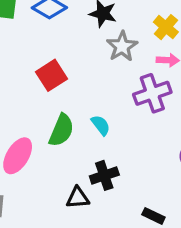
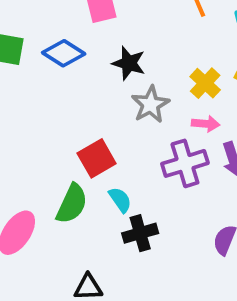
red square: (52, 75) -> (97, 158), moved
black cross: (104, 175) -> (140, 233), moved

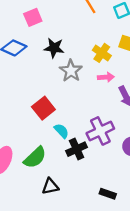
purple cross: (185, 163) -> (100, 131), moved
green semicircle: (72, 204) -> (35, 158), moved, turned 30

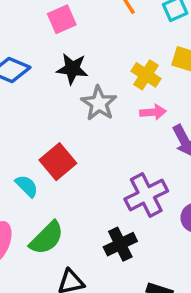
pink square: (33, 17) -> (62, 19), moved
cyan semicircle: (61, 131) -> (27, 186), moved
black cross: (77, 149) -> (120, 244), moved

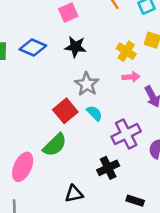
gray star: (99, 103) -> (87, 84), moved
cyan semicircle: (27, 186) -> (94, 113), moved
green semicircle: (47, 238) -> (55, 145), moved

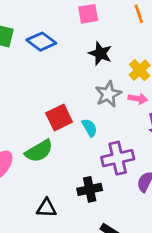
black star: (75, 47) -> (100, 53), moved
gray star: (87, 84) -> (108, 94), moved

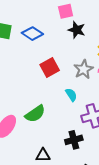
black star: (100, 53) -> (77, 30), moved
red square: (59, 118) -> (50, 67), moved

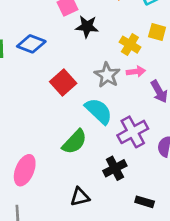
cyan semicircle: (71, 95) -> (99, 111), size x1.6
green semicircle: (35, 114) -> (74, 142), moved

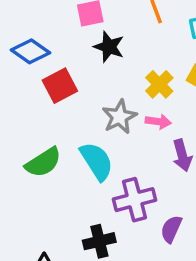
red square: (63, 82) -> (60, 86), moved
green semicircle: (74, 142) -> (43, 162), moved

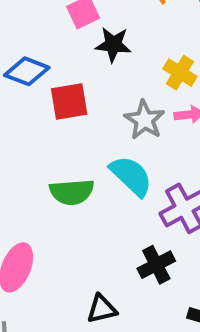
red square: (60, 86) -> (69, 101), turned 32
green semicircle: (43, 162) -> (72, 192), turned 42

